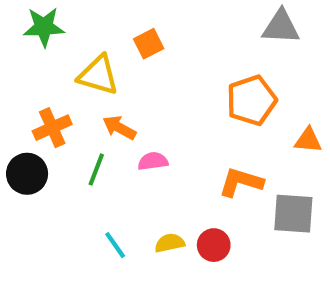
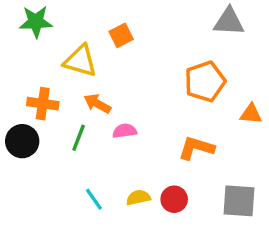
orange cross: (52, 128) -> (43, 104), turned 32
gray square: (293, 214) -> (239, 201), moved

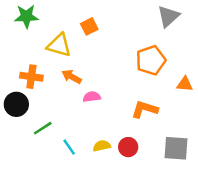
gray triangle: (229, 22) -> (168, 16), turned -45
green line: (79, 138) -> (43, 128), moved, turned 36

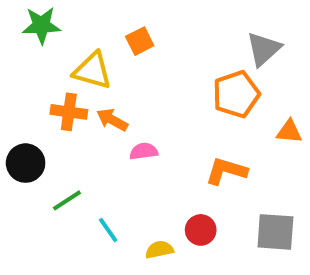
gray triangle: (168, 16) -> (264, 49), moved
orange cross: (31, 77) -> (69, 112), moved
yellow semicircle: (102, 146) -> (159, 250), moved

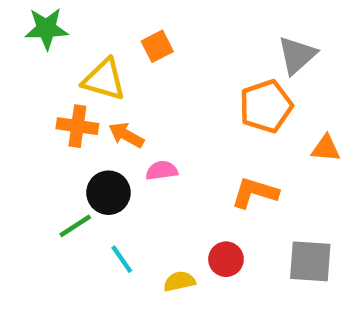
black circle: (26, 163) -> (108, 193), moved

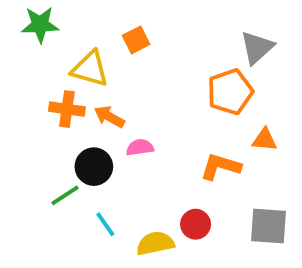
orange triangle: (326, 148) -> (265, 140), moved
yellow semicircle: (179, 281) -> (155, 243), size x1.4

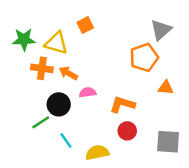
green star: (40, 25) -> (24, 40), moved
orange L-shape: (221, 167) -> (122, 104), moved
red circle: (196, 224) -> (127, 131), moved

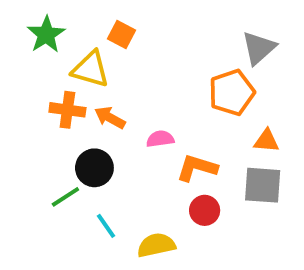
orange square: (85, 25) -> (122, 34), moved, turned -35
green star: (24, 40) -> (46, 34), moved, turned -30
pink semicircle: (88, 92) -> (160, 139), moved
gray square: (168, 142) -> (263, 185), moved

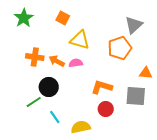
yellow triangle: (91, 69) -> (80, 40), moved
pink semicircle: (160, 139) -> (76, 63), moved
orange triangle: (266, 141) -> (146, 73), moved

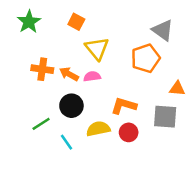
gray triangle: (134, 25) -> (163, 30), turned -42
yellow triangle: (80, 40) -> (97, 49), turned 35
black circle: (49, 87) -> (71, 106), moved
yellow semicircle: (81, 127) -> (98, 129), moved

